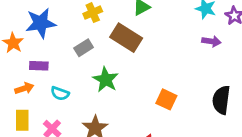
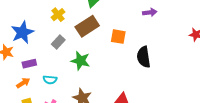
brown rectangle: (126, 38) -> (87, 26), turned -50
orange square: (166, 99) -> (118, 37), moved
black semicircle: (221, 100) -> (144, 57), moved

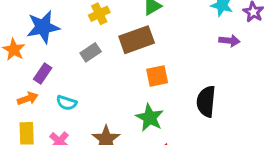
orange square: (118, 37) -> (157, 76), moved, turned -35
green star: (80, 61) -> (150, 118), moved
purple rectangle: (29, 64) -> (43, 73), turned -56

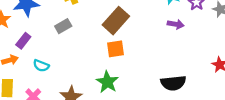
brown rectangle: (137, 40) -> (116, 21), moved, turned -32
black semicircle: (206, 101) -> (173, 83), moved, turned -105

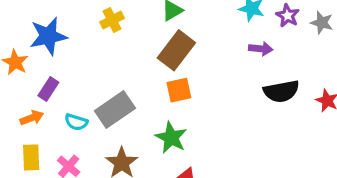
gray rectangle: (63, 26) -> (115, 109), moved, size x1.6
black semicircle: (173, 83) -> (281, 91), moved

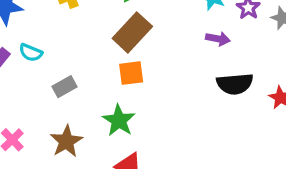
gray rectangle: (115, 109) -> (65, 87), size x0.6
cyan semicircle: (76, 122) -> (31, 53), moved

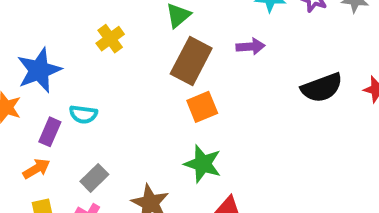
purple arrow: (218, 39) -> (250, 47), moved
gray rectangle: (65, 87) -> (94, 178), moved

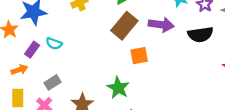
purple arrow: (250, 47) -> (161, 25), size x1.5
black semicircle: (322, 88) -> (200, 34), moved
orange square: (202, 107) -> (139, 56), moved

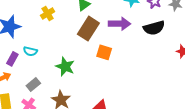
orange square: (139, 56) -> (104, 52), turned 35
green star: (118, 88) -> (65, 67), moved

